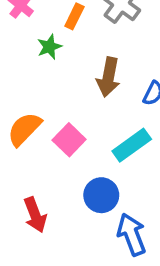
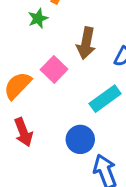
pink square: (69, 140) -> (54, 69), moved
red arrow: (35, 215) -> (23, 132), moved

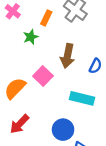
cyan rectangle: (105, 99) -> (82, 98), turned 50
red arrow: (23, 132) -> (19, 124), turned 65

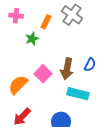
pink cross: (13, 11) -> (16, 16), turned -32
brown arrow: (67, 56) -> (67, 69), moved

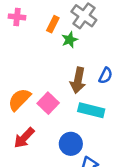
green star: (32, 39) -> (70, 40), moved
pink square: (43, 74) -> (48, 103), moved

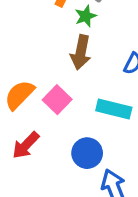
brown arrow: (78, 80) -> (81, 52), moved

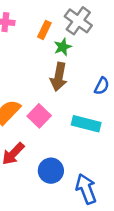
blue circle: (87, 153) -> (51, 171), moved

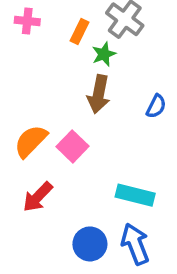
cyan rectangle: (86, 124) -> (135, 195), moved
blue circle: (51, 171) -> (90, 244), moved

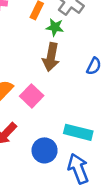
green star: (104, 54) -> (55, 27), turned 30
blue circle: (90, 244) -> (45, 150), moved

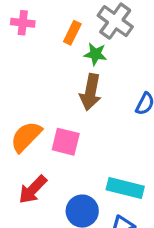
pink square: (32, 96) -> (66, 142), turned -30

